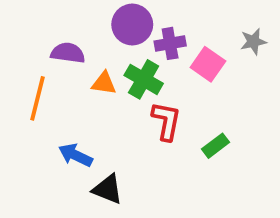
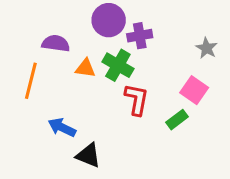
gray star: (253, 42) -> (207, 48), moved, turned -30
pink square: (208, 64) -> (194, 90), moved

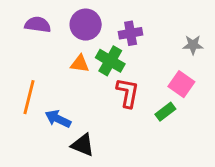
purple circle: (109, 20) -> (86, 25), moved
purple semicircle: (56, 43) -> (38, 25), moved
gray star: (207, 48) -> (193, 45), turned -30
orange line: (31, 81) -> (29, 97), moved

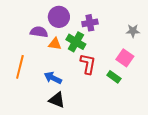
purple semicircle: (38, 25) -> (39, 32), moved
green rectangle: (165, 112) -> (114, 77), turned 72
blue arrow: (58, 119) -> (53, 78), moved

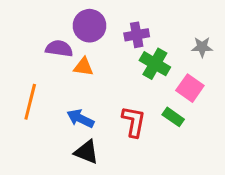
green cross: (76, 42) -> (155, 64), moved
red L-shape: (88, 64) -> (134, 122), moved

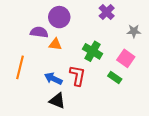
purple cross: (137, 35) -> (107, 12), moved, turned -35
green cross: (155, 64) -> (93, 51), moved
red L-shape: (134, 122) -> (77, 76), moved

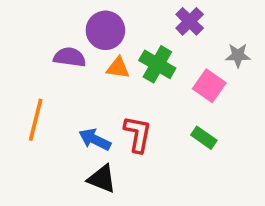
orange triangle: (55, 44) -> (118, 68), moved
green cross: (93, 51) -> (157, 64), moved
pink square: (126, 58) -> (209, 86), moved

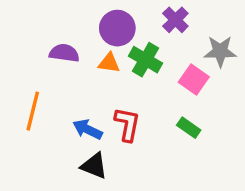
purple circle: (105, 30) -> (117, 28), moved
gray star: (238, 55) -> (220, 51), size x1.4

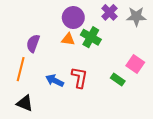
gray star: (220, 51) -> (136, 16), moved
purple semicircle: (64, 53) -> (33, 43), moved, turned -78
pink square: (194, 80) -> (135, 64), moved
black triangle: (94, 166) -> (25, 103), moved

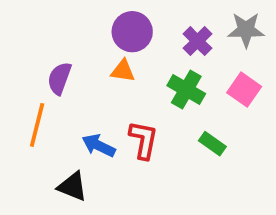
purple cross: (109, 12) -> (197, 41), moved
green cross: (91, 37) -> (186, 90), moved
pink square: (135, 64) -> (244, 90), moved
black triangle: (25, 103) -> (73, 187), moved

